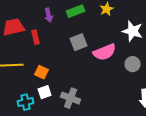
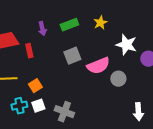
gray circle: (133, 64) -> (118, 79), moved
orange square: (42, 72) -> (35, 86), turned 32
cyan cross: (26, 102) -> (19, 106), moved

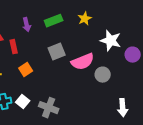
orange square: (35, 86) -> (26, 70), moved
white square: (38, 106) -> (23, 102), turned -32

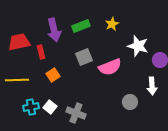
purple arrow: (27, 25) -> (54, 30), size x1.6
gray circle: (103, 75) -> (130, 102), moved
white arrow: (123, 108) -> (152, 86), moved

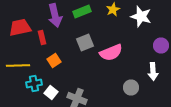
white star: (138, 46) -> (141, 16), moved
cyan cross: (31, 107) -> (34, 84), moved

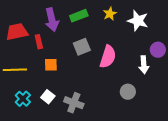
pink semicircle: (111, 52) -> (108, 57), turned -50
orange square: (54, 60) -> (51, 65), turned 32
white arrow: (153, 72) -> (144, 65), moved
cyan cross: (34, 84) -> (23, 99), moved, turned -35

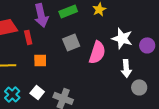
white star: (138, 21) -> (122, 38), moved
white arrow: (144, 65) -> (126, 68), moved
gray circle: (128, 92) -> (139, 87), moved

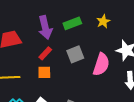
red rectangle: (28, 37) -> (45, 53), moved, turned 56

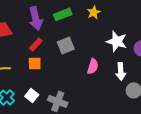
pink semicircle: (101, 64) -> (93, 66), moved, size x0.7

